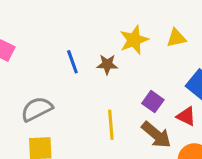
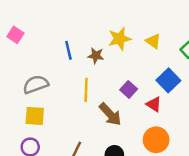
yellow triangle: (176, 38) -> (153, 41), turned 42
yellow line: (111, 125) -> (86, 90), moved
brown arrow: (156, 135) -> (110, 114), moved

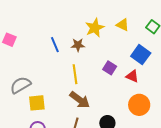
gray semicircle: (36, 84) -> (21, 85), moved
brown arrow: (110, 114) -> (80, 100), moved

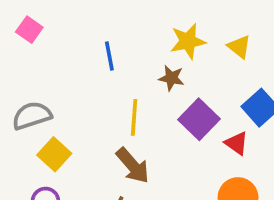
brown star: (78, 45) -> (171, 78), moved
purple square: (110, 68) -> (199, 119), size x1.5
yellow square: (37, 103) -> (54, 154), turned 36

